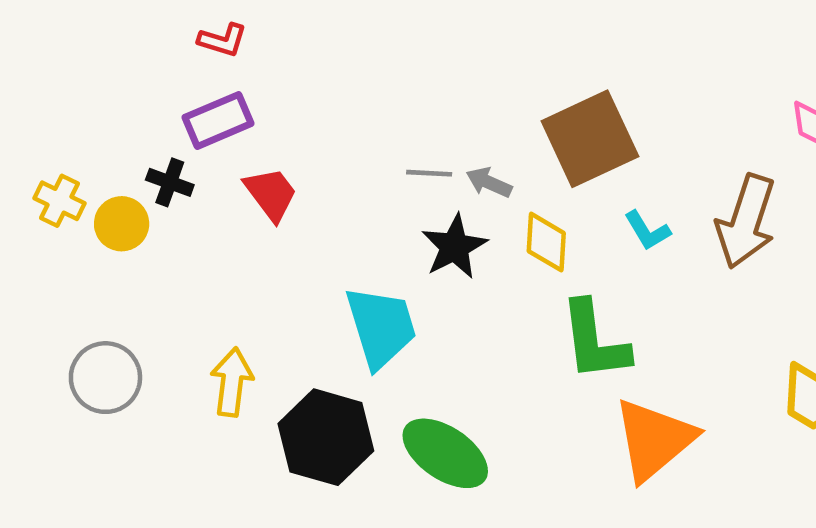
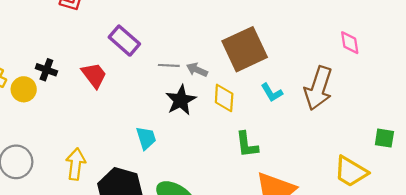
purple rectangle: (218, 120) -> (124, 41), moved, turned 64
cyan trapezoid: (381, 327) -> (146, 138), size x0.6
green L-shape: (594, 341) -> (247, 145), size x0.7

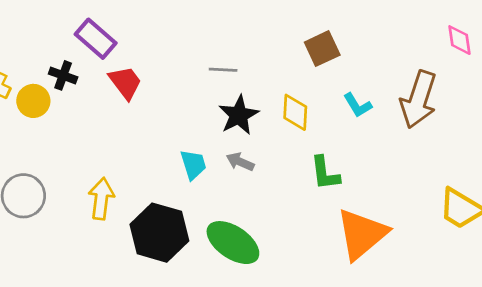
purple rectangle: (124, 41) -> (96, 39), moved
brown square: (245, 49) -> (322, 49), size x0.6
gray arrow: (197, 70) -> (240, 162), moved

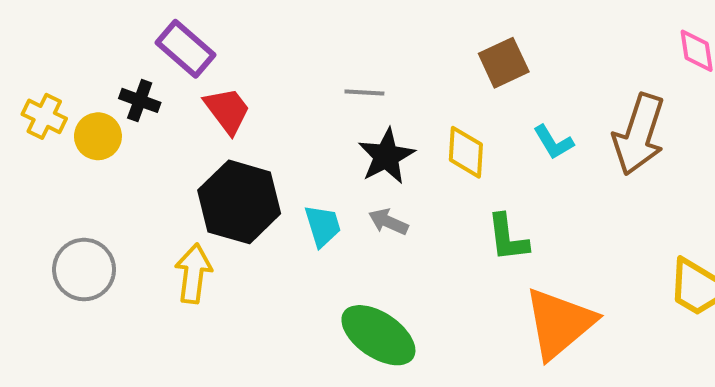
black hexagon: (159, 233) -> (239, 202), moved

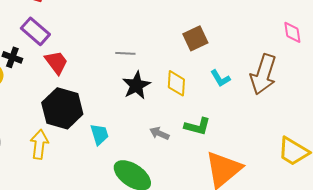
gray arrow: (388, 222) -> (159, 133), moved
cyan trapezoid: (323, 226) -> (99, 134), moved
green L-shape: (508, 238) -> (197, 126), turned -68

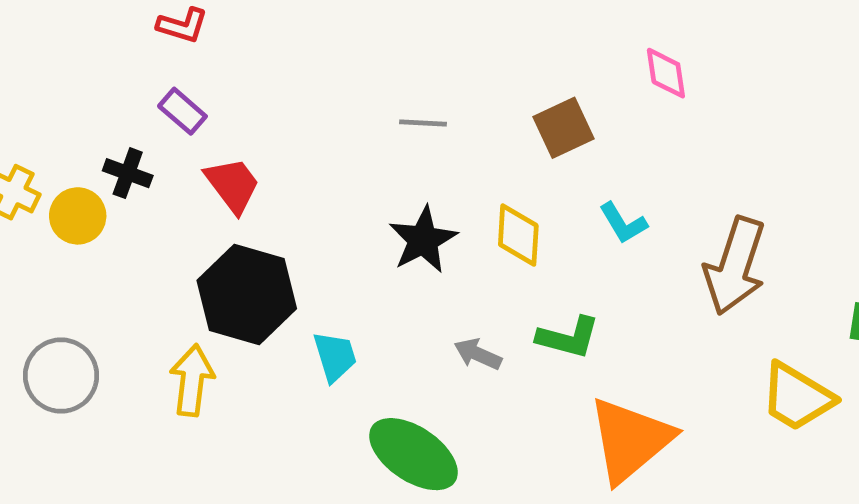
purple rectangle: (35, 31) -> (182, 111), size x0.7
pink diamond: (292, 32) -> (666, 73), moved
gray line: (125, 53) -> (423, 123), moved
brown arrow: (263, 74) -> (735, 266), moved

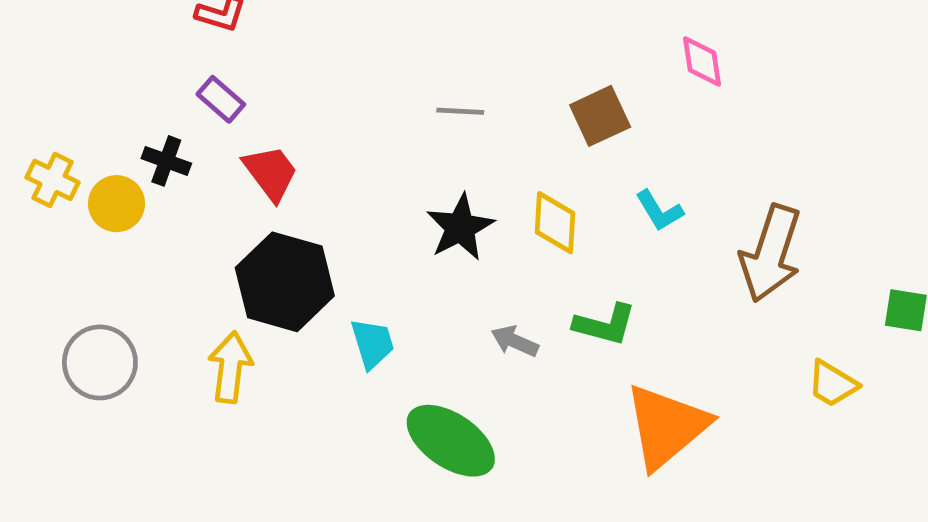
yellow trapezoid: (797, 397) -> (832, 384), size x0.7

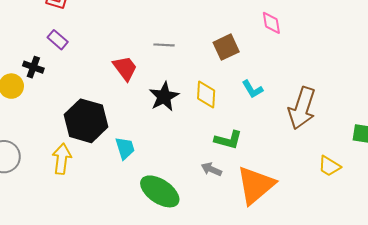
red trapezoid: (271, 173) -> (125, 68), moved
gray arrow: (515, 341) -> (211, 169), moved

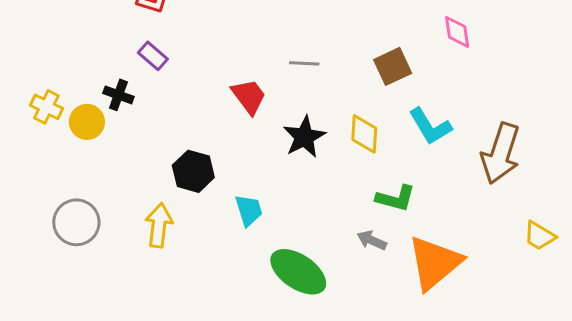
cyan L-shape: (252, 89) -> (430, 126), size x1.4
black hexagon: (86, 121) -> (193, 171), size x0.7

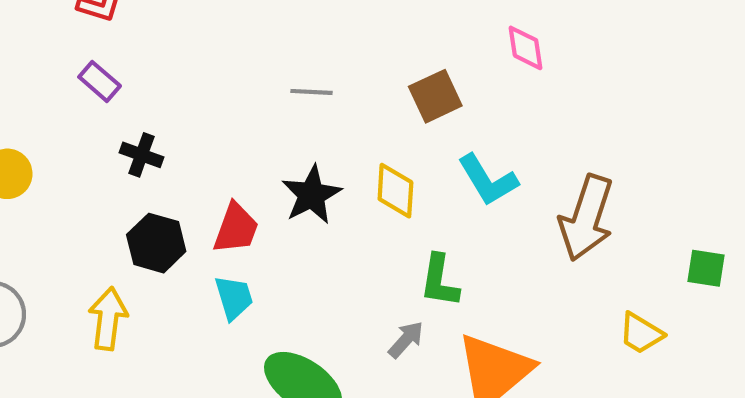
black cross: (118, 95) -> (142, 155), moved
red trapezoid: (249, 96) -> (236, 228), moved, turned 57
green L-shape: (396, 198) -> (440, 281), turned 84
gray arrow: (372, 240) -> (406, 340), turned 108

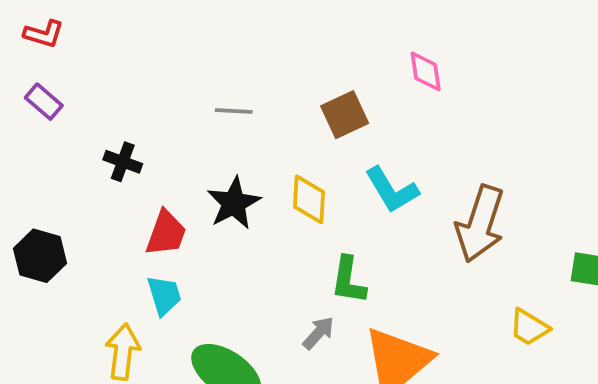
black cross: (142, 155) -> (123, 162), moved
black hexagon: (156, 243) -> (40, 256), moved
yellow arrow: (108, 319) -> (123, 352), moved

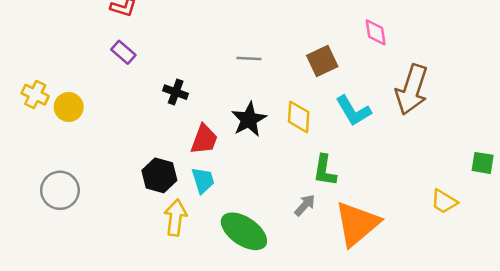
brown arrow: (480, 224) -> (412, 90), moved
black hexagon: (40, 256) -> (159, 175), moved

